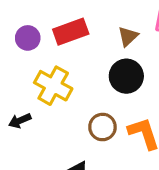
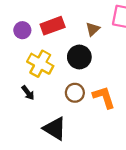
black circle: (126, 76) -> (79, 57), moved
black arrow: (20, 121) -> (28, 93), moved, turned -104

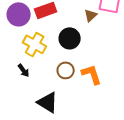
brown triangle: (93, 29) -> (91, 15), moved
purple circle: (22, 30) -> (19, 14), size x1.5

